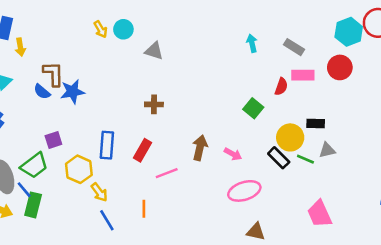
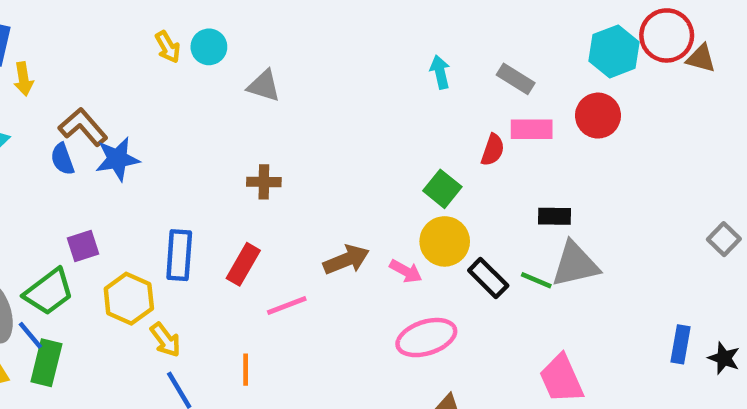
brown L-shape: (53, 74) -> (83, 127), turned -40
blue semicircle: (42, 92) -> (62, 159), turned 30
yellow circle: (290, 137) -> (445, 241), moved
brown arrow: (200, 148) -> (346, 260), turned 55
gray triangle: (327, 150) -> (575, 264), size x1.6

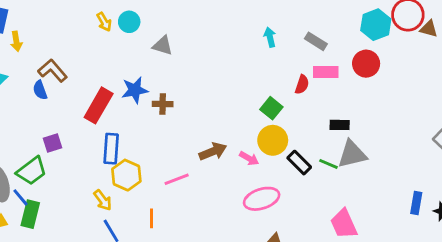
blue star: (117, 159) -> (135, 90), moved
red rectangle: (243, 264) -> (99, 105), moved, size x1.4
yellow hexagon: (129, 299) -> (126, 175), moved

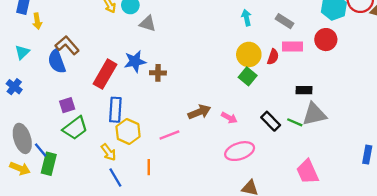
gray triangle: (163, 46) -> (148, 23), moved
blue semicircle: (40, 90) -> (57, 61), size x1.5
yellow circle: (273, 140) -> (249, 54), moved
green trapezoid: (32, 171) -> (75, 128), moved

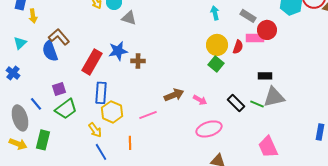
red circle: (326, 40) -> (267, 30), moved
blue line: (41, 150) -> (36, 104), moved

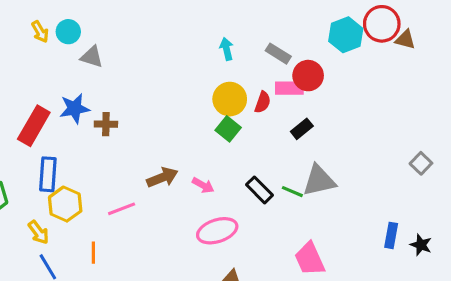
black rectangle: (265, 76) -> (302, 129), moved, turned -40

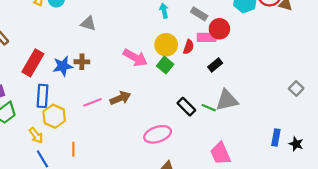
gray triangle: (92, 57) -> (88, 23), moved
blue star: (75, 108) -> (63, 66), moved
pink arrow: (203, 185) -> (135, 58), moved, size x1.6
pink line: (122, 209) -> (93, 102), moved

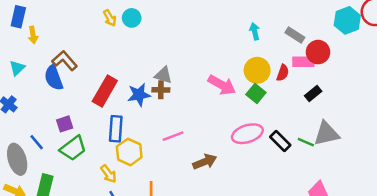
gray triangle: (88, 23) -> (163, 75), moved
brown arrow: (120, 98) -> (205, 162), moved
pink ellipse: (158, 134) -> (247, 134), moved

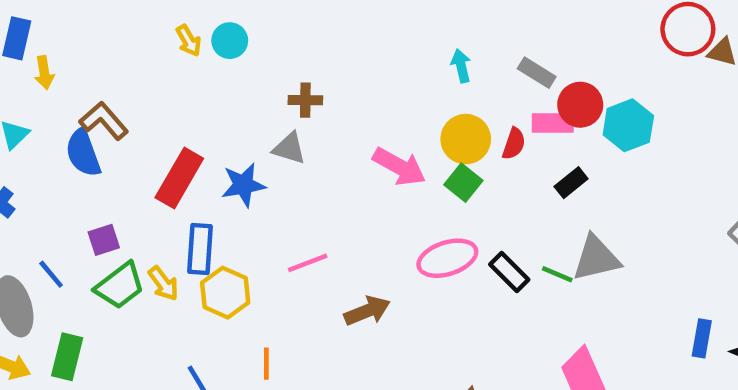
cyan hexagon: (347, 20) -> (628, 125), moved
brown cross: (161, 90) -> (305, 100), moved
yellow arrow: (108, 174) -> (163, 283), moved

